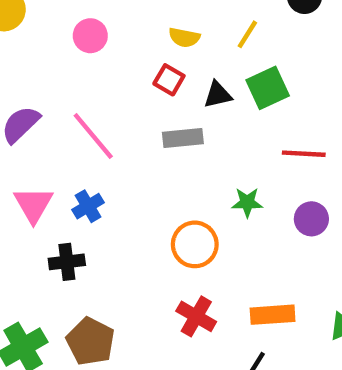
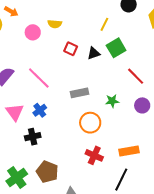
yellow semicircle: (184, 37) -> (55, 24), moved
gray rectangle: (183, 138) -> (80, 93), moved
red line: (304, 154) -> (136, 76), turned 48

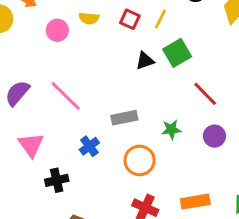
red square: (71, 49) -> (130, 19), moved
blue cross: (40, 110) -> (89, 146), moved

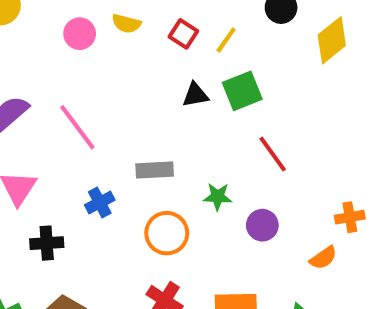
purple circle: (214, 136) -> (262, 225), moved

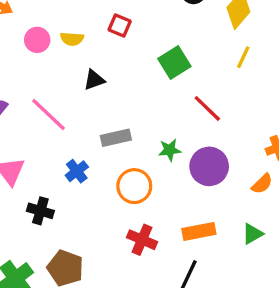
yellow semicircle: (126, 24) -> (72, 39), moved
yellow line: (226, 40) -> (243, 57), moved
black triangle: (195, 95) -> (94, 80), moved
purple circle: (262, 225) -> (209, 166), size x1.5
black cross: (47, 243) -> (40, 211), turned 30

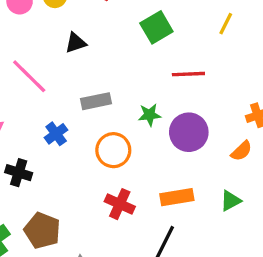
red line: (207, 108) -> (188, 74), turned -48

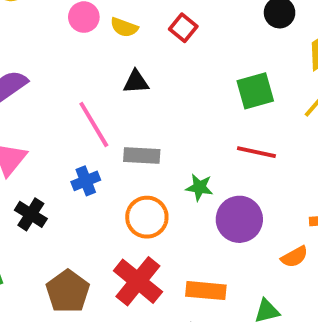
green square: (156, 27) -> (255, 91), moved
pink line: (29, 76) -> (94, 125), moved
red cross: (120, 204) -> (138, 281), size x1.4
brown pentagon: (42, 231) -> (68, 291), moved

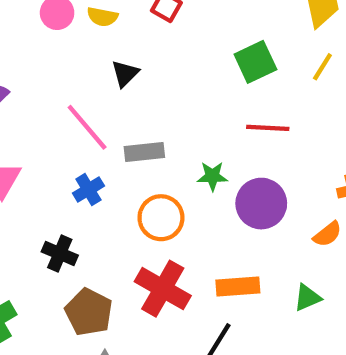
black triangle: (136, 82) -> (125, 74), turned -32
black cross: (31, 214) -> (60, 253), moved

